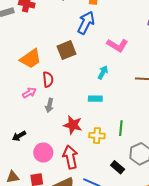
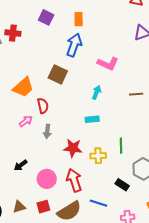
brown square: (66, 50) -> (58, 74), turned -36

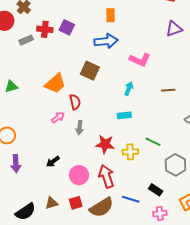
purple square: (46, 17) -> (67, 27), moved
blue arrow: (74, 45) -> (106, 41), turned 65
green line: (121, 146) -> (153, 142), turned -63
black rectangle: (122, 185) -> (156, 190), moved

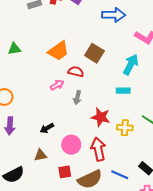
brown square: (90, 71) -> (94, 53), moved
cyan arrow: (129, 89) -> (131, 65), size x1.5
red semicircle: (75, 102) -> (76, 72), turned -70
brown triangle: (51, 203) -> (40, 155), moved

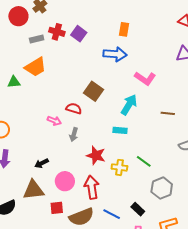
orange trapezoid: (58, 51) -> (35, 67), moved
pink arrow: (57, 85) -> (54, 121), turned 48
brown triangle: (40, 155) -> (34, 190), size x1.6

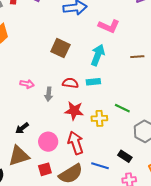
red semicircle: (74, 109) -> (70, 83), moved

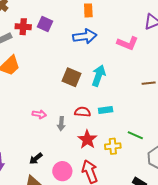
pink L-shape: (109, 26) -> (128, 43), moved
cyan arrow: (98, 55) -> (99, 76), moved
red star: (74, 111) -> (87, 139), turned 30

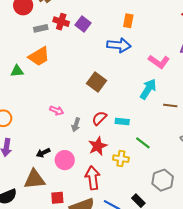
cyan arrow: (99, 76) -> (148, 89), moved
red semicircle: (83, 112) -> (99, 118), turned -63
green line: (135, 135) -> (143, 143), moved
pink circle: (62, 171) -> (65, 160), moved

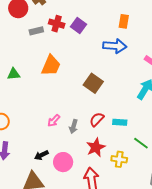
orange trapezoid: (39, 56) -> (51, 65), moved, turned -35
pink arrow: (57, 111) -> (54, 121), moved, turned 112

